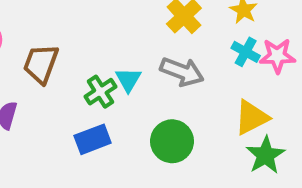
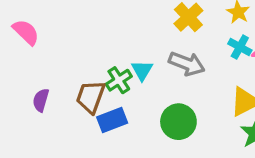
brown trapezoid: (41, 64) -> (91, 97), moved

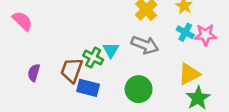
green cross: (119, 80) -> (93, 58), turned -30
blue rectangle: (112, 120) -> (88, 88), turned 35

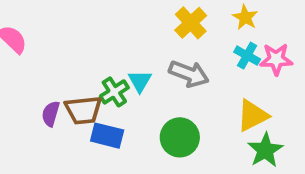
green cross: (93, 58) -> (114, 92), turned 30
brown trapezoid: (72, 70) -> (83, 110), turned -116
purple semicircle: (34, 73) -> (51, 114), moved

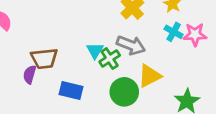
green cross: (114, 92) -> (110, 59), moved
brown trapezoid: (83, 110) -> (44, 59), moved
yellow triangle: (253, 116) -> (150, 76), moved

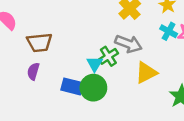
cyan triangle: (95, 51) -> (95, 64), moved
brown trapezoid: (44, 59) -> (40, 43), moved
green circle: (124, 92) -> (93, 88), moved

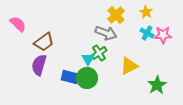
brown trapezoid: (40, 43) -> (44, 42), turned -30
gray arrow: (128, 44) -> (106, 33), moved
purple semicircle: (33, 71) -> (39, 65), size x1.5

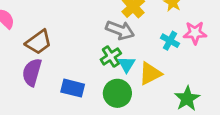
cyan cross: (147, 33) -> (170, 41), moved
cyan triangle: (88, 59) -> (127, 64), moved
green circle: (87, 78) -> (117, 93), moved

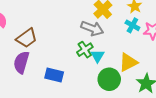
cyan cross: (170, 41) -> (132, 25), moved
yellow triangle: (150, 74) -> (128, 62), moved
green circle: (117, 93) -> (109, 79), moved

